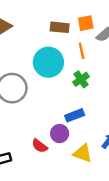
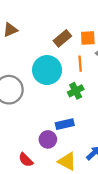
brown rectangle: (60, 27) -> (62, 38), turned -54
red semicircle: (40, 146) -> (26, 160), moved

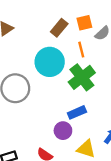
green cross: (76, 91) -> (82, 77), size x1.6

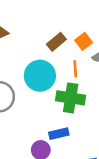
orange square: (84, 23) -> (84, 41), turned -35
green cross: (82, 77) -> (71, 98), turned 36

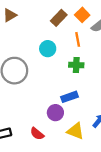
cyan circle: (40, 76) -> (48, 49), size x0.6
green cross: (71, 98) -> (76, 65), size x0.6

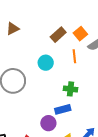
green cross: (76, 65) -> (70, 89), moved

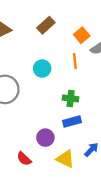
brown rectangle: (58, 35) -> (46, 25), moved
blue rectangle: (63, 109) -> (72, 122), moved

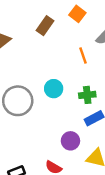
orange square: (82, 35) -> (77, 14), moved
cyan circle: (42, 69) -> (54, 89), moved

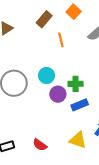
orange line: (83, 55) -> (61, 40), moved
purple circle: (70, 141) -> (58, 94), moved

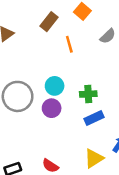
purple circle: (58, 94) -> (52, 108), moved
yellow triangle: (78, 140) -> (94, 158), turned -48

